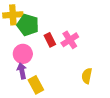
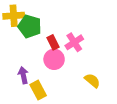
pink circle: (23, 54) -> (54, 59), moved
yellow semicircle: (87, 76) -> (92, 81), turned 119

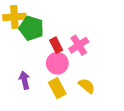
yellow semicircle: (92, 81) -> (87, 86), moved
yellow rectangle: (38, 90) -> (57, 88), moved

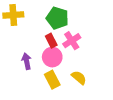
green pentagon: (31, 28) -> (57, 18), moved
purple arrow: (25, 80) -> (27, 61), moved

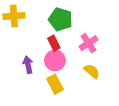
pink cross: (72, 41) -> (89, 43), moved
yellow semicircle: (79, 78) -> (92, 71), moved

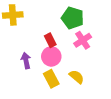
green pentagon: (60, 19) -> (73, 18), moved
yellow semicircle: (92, 71) -> (77, 77), moved

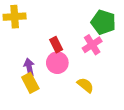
green pentagon: (73, 18) -> (103, 22), moved
yellow rectangle: (51, 79) -> (30, 83), moved

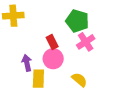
green pentagon: (103, 22) -> (77, 21), moved
yellow rectangle: (30, 83) -> (38, 79), moved, turned 30

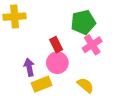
green pentagon: (77, 21) -> (83, 22), turned -30
yellow rectangle: (38, 79) -> (42, 84), turned 66

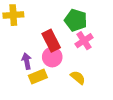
green pentagon: (83, 22) -> (76, 20), turned 30
red rectangle: (56, 45) -> (51, 41), size x1.5

